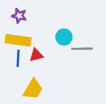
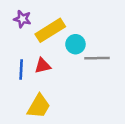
yellow rectangle: (18, 40) -> (50, 30), moved, turned -40

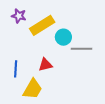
red triangle: (43, 66) -> (45, 65), moved
blue line: (21, 70) -> (16, 69), moved

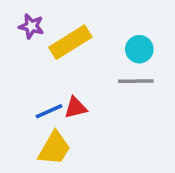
cyan circle: (63, 37) -> (139, 49), moved
blue line: (16, 69) -> (49, 111), moved, turned 63

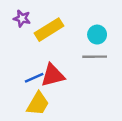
red triangle: (76, 108) -> (53, 75), size x1.5

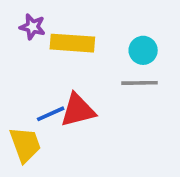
yellow rectangle: (49, 30) -> (72, 43), turned 36
yellow trapezoid: (38, 104) -> (25, 145), moved, turned -50

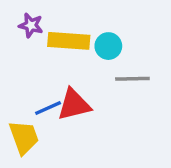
cyan circle: (143, 50) -> (108, 46), moved

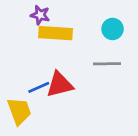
purple star: (31, 25) -> (40, 15), moved
cyan circle: (108, 46) -> (113, 29), moved

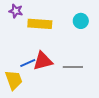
purple star: (40, 15) -> (16, 11), moved
gray line: (107, 64) -> (73, 67), moved

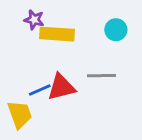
purple star: (16, 11) -> (34, 20), moved
gray line: (73, 67) -> (102, 76), moved

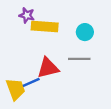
cyan circle: (116, 30) -> (85, 32), moved
blue line: (40, 90) -> (31, 82), moved

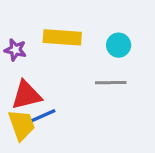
purple star: (27, 15) -> (15, 50), moved
red triangle: (48, 68) -> (26, 95), moved

